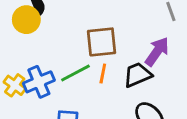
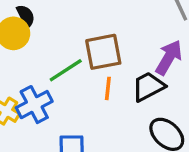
green line: (75, 73) -> (66, 70), moved

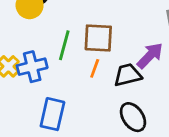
green line: (66, 70) -> (64, 45), turned -56

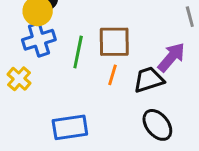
blue cross: (32, 67) -> (39, 40), moved
blue rectangle: (52, 114) -> (70, 127), turned 72

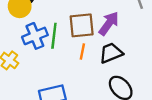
blue cross: (39, 40) -> (35, 36), moved
purple arrow: (171, 57) -> (109, 23), moved

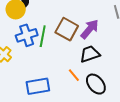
brown square: (82, 25) -> (67, 29), turned 30
orange line: (82, 51) -> (74, 75), moved, turned -56

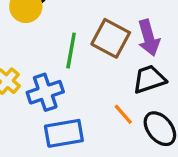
purple arrow: (90, 29) -> (149, 38), turned 125
blue cross: (27, 35) -> (45, 92), moved

